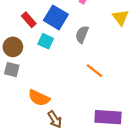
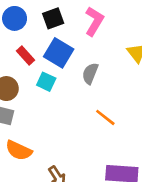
orange semicircle: (39, 98) -> (19, 150), moved

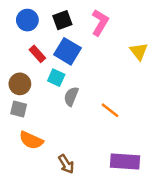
gray semicircle: (90, 73) -> (71, 96), moved

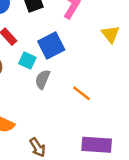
blue square: (67, 51) -> (51, 45), moved, turned 32

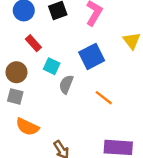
blue square: (51, 45) -> (92, 56), moved

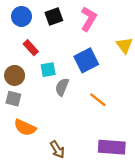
cyan square: (52, 66) -> (48, 70), turned -35

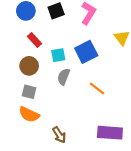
cyan square: (48, 70) -> (58, 55), moved
brown circle: (15, 75) -> (29, 66), moved
gray square: (13, 99) -> (29, 92), moved

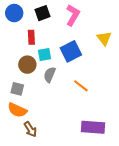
red rectangle: (34, 40) -> (31, 37), moved, turned 40
brown circle: (29, 66) -> (27, 65), moved
brown arrow: (59, 135) -> (30, 129), moved

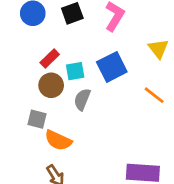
red rectangle: (31, 37) -> (50, 58), moved, turned 48
orange line: (81, 86) -> (154, 95), moved
orange semicircle: (17, 110) -> (58, 140), moved

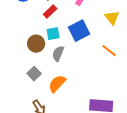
red rectangle: (50, 58) -> (50, 12), moved
gray square: (37, 119) -> (34, 74), moved, turned 32
orange semicircle: (58, 140) -> (57, 84), moved, turned 108

